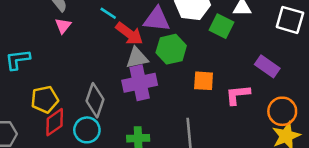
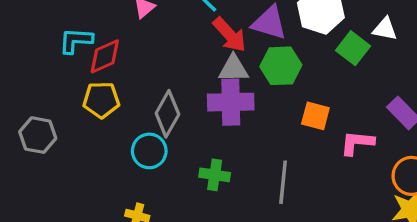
red diamond: (55, 122) -> (105, 56), moved

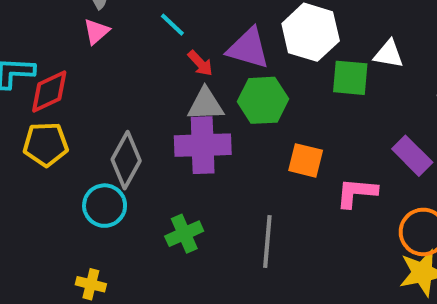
red arrow: (230, 35) -> (200, 63), size x0.6
green square: (353, 48) -> (350, 78), turned -32
green cross: (215, 175) -> (184, 234), turned -32

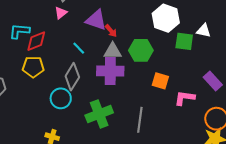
cyan line: (172, 25) -> (79, 48), moved
purple triangle: (248, 48) -> (96, 20), moved
green cross: (184, 234) -> (99, 114), size x1.5

